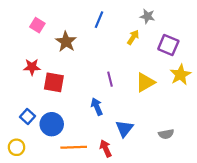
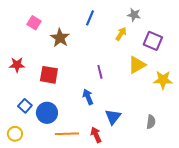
red star: (32, 67) -> (17, 65), moved
yellow star: (180, 75) -> (163, 80), moved, turned 30
yellow triangle: (145, 82) -> (137, 65), moved
gray semicircle: (166, 134) -> (151, 122), turned -72

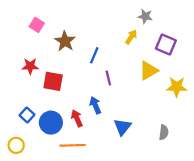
blue line: (90, 18) -> (94, 55), moved
red star: (17, 65) -> (30, 66), moved
red arrow: (96, 135) -> (77, 118), moved

